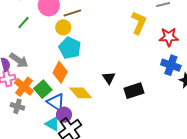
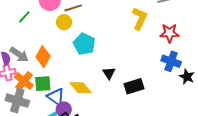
cyan pentagon: (70, 48) -> (84, 44), moved
orange diamond: (60, 72) -> (43, 57), moved
green square: (43, 89) -> (43, 84), turned 36
gray cross: (17, 106) -> (17, 101), size x1.6

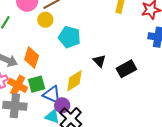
yellow diamond: (81, 88) -> (74, 81), turned -70

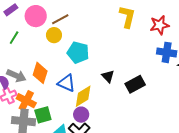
green square: (37, 84) -> (43, 115), moved
blue triangle: (52, 94) -> (66, 83), moved
purple circle: (62, 105) -> (81, 115), moved

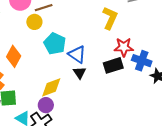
red star: (160, 25) -> (124, 47), moved
blue triangle: (66, 83) -> (77, 54), moved
black rectangle: (135, 84) -> (113, 65), moved

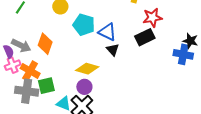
blue cross: (142, 61) -> (183, 54), moved
yellow diamond: (51, 87) -> (87, 69), turned 45

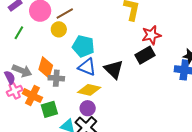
blue triangle: (107, 32) -> (87, 67), moved
black triangle: (113, 50) -> (114, 69), size x1.5
gray cross: (27, 91) -> (56, 78), moved, size x0.7

